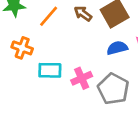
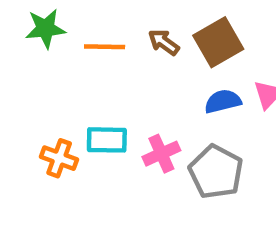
orange line: (49, 16) -> (105, 47), turned 50
orange cross: (22, 48) -> (59, 158), moved

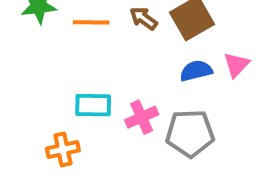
orange cross: (59, 158) -> (63, 149), moved, turned -32
gray pentagon: (216, 172) -> (190, 133), turned -30

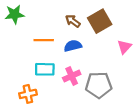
orange line: (91, 22) -> (44, 40), moved
blue semicircle: (196, 71) -> (73, 46), moved

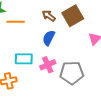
orange line: (44, 40) -> (16, 22), moved
blue semicircle: (73, 46) -> (49, 38), turned -49

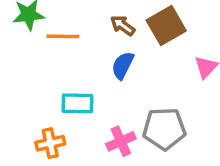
pink cross: (48, 65) -> (121, 141), moved

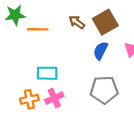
blue semicircle: (123, 65) -> (101, 51), moved
pink cross: (121, 141) -> (54, 98), moved

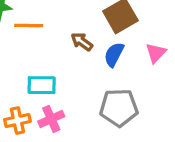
brown arrow: (77, 22) -> (82, 42), moved

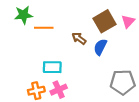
pink triangle: (156, 53) -> (128, 21), moved
gray pentagon: (119, 108) -> (123, 82), moved

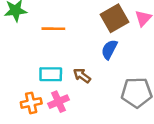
orange line: (44, 28) -> (53, 29), moved
brown arrow: (79, 38) -> (82, 76), moved

